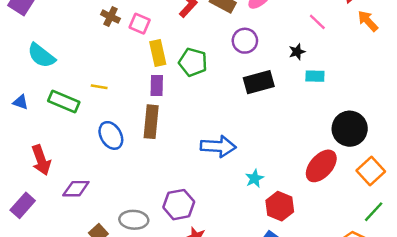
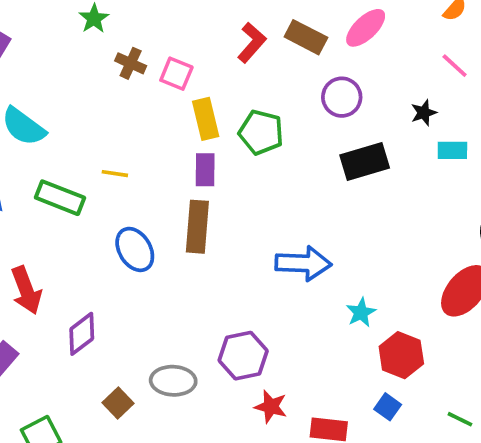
purple diamond: (76, 189) -> (82, 334), turned -36

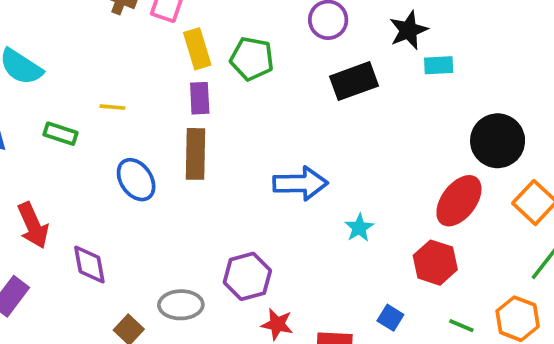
black star: (424, 113) -> (409, 30), size x1.5
green rectangle: (60, 198) -> (60, 134), size x0.7
purple diamond: (82, 334) -> (89, 265), turned -60
red hexagon: (401, 355) -> (435, 263), moved

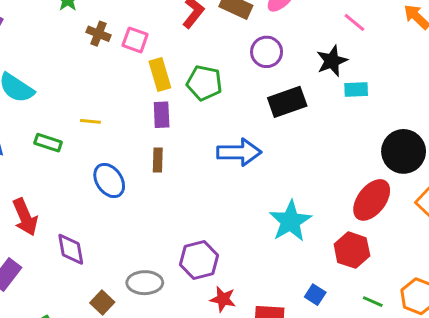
brown rectangle: (195, 154) -> (158, 160), size x0.6
blue arrow: (300, 183) -> (239, 152), moved
cyan star: (359, 228) -> (290, 221), size x1.8

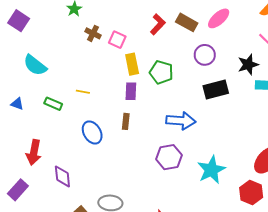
red arrow: (25, 217) -> (34, 152), turned 30
purple hexagon: (199, 260) -> (169, 157), moved

